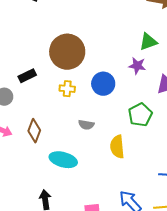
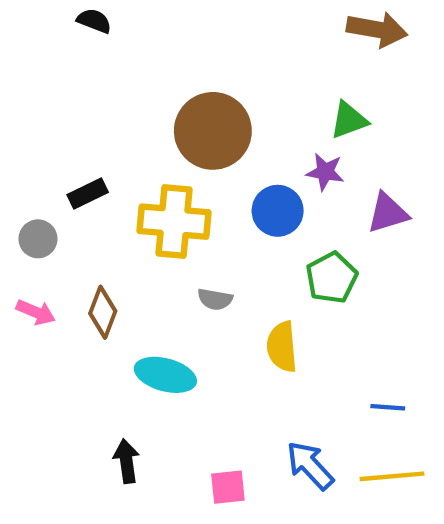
brown circle: (67, 52) -> (213, 131), moved
blue circle: (103, 84) -> (278, 211), moved
yellow cross: (67, 89) -> (174, 222), size x2.0

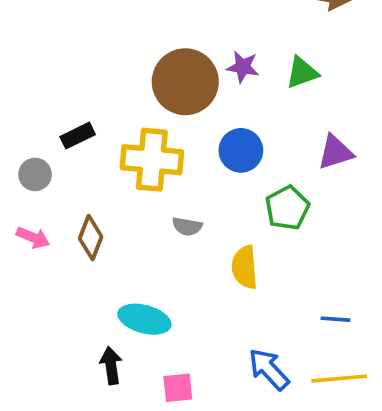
purple star: (325, 172) -> (243, 67), moved
cyan ellipse: (165, 375) -> (144, 319), moved
pink square: (228, 487) -> (178, 388), moved

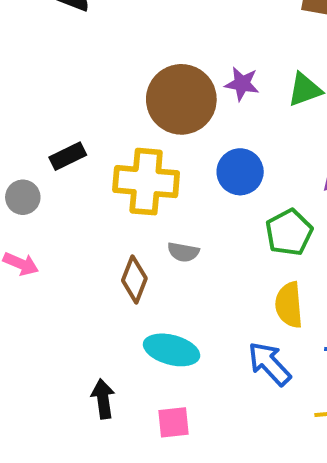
brown diamond: (91, 238) -> (134, 279), moved
yellow semicircle: (245, 267) -> (289, 305), moved
cyan ellipse: (144, 319) -> (172, 350), moved
blue arrow: (269, 369) -> (269, 364), moved

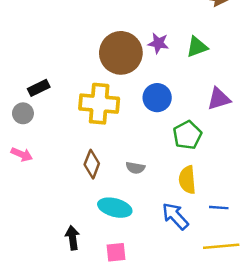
black rectangle: (68, 156) -> (39, 88), moved
gray semicircle: (183, 252) -> (135, 168), moved

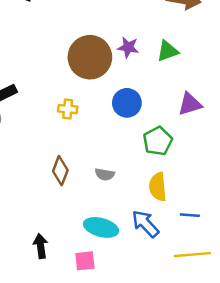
yellow cross: (99, 104) -> (68, 109), size x0.5
cyan ellipse: (115, 208) -> (101, 227), moved

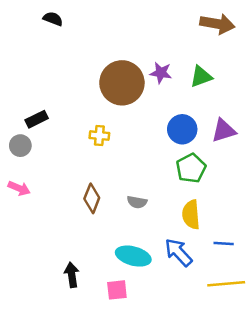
blue circle: (127, 103) -> (182, 129), moved

